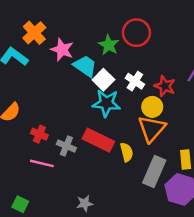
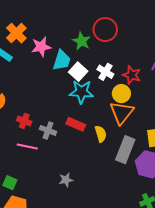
pink star: (62, 50) -> (41, 47), turned -30
cyan trapezoid: (85, 66) -> (62, 60), turned 75
red rectangle: (98, 140) -> (76, 124), size x0.7

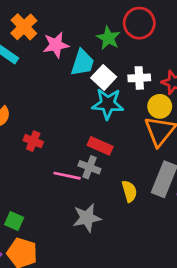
white cross: (105, 72) -> (139, 78), turned -35
gray cross: (48, 130) -> (89, 167), moved
yellow semicircle: (101, 134) -> (129, 191), moved
pink line: (27, 146) -> (67, 176), moved
gray star: (66, 180) -> (87, 218), size x1.5

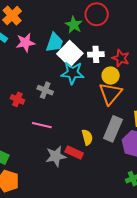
pink star: (56, 45) -> (25, 43), moved
white square: (104, 77) -> (70, 54), size x1.4
red rectangle: (100, 146) -> (74, 152), moved
gray cross: (89, 167) -> (45, 90), moved

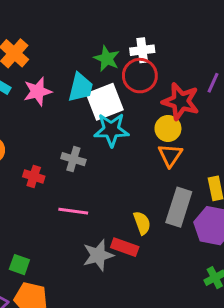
red circle: (97, 14) -> (140, 76), moved
white square: (70, 54) -> (105, 102), turned 30
white cross: (96, 54) -> (142, 50), moved
red star: (121, 58) -> (181, 101), size x1.4
orange triangle: (110, 94) -> (170, 155), size x0.7

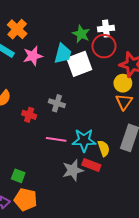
cyan star: (111, 130) -> (84, 140), moved

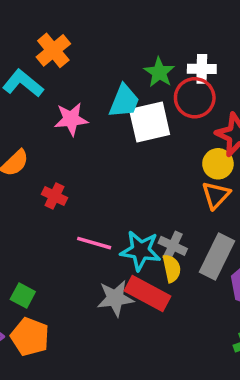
pink star: (33, 56) -> (71, 119), moved
gray cross: (57, 103) -> (173, 246), moved
red rectangle: (91, 165) -> (147, 293), size x1.4

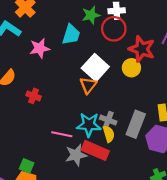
green star: (159, 72) -> (91, 15), turned 30
white square: (150, 122) -> (95, 67), moved, turned -30
orange triangle: (216, 195) -> (88, 85), moved
pink line: (94, 243) -> (62, 134), moved
green square: (23, 295) -> (27, 166), moved

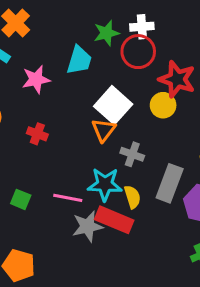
red cross: (34, 96) -> (37, 134), moved
gray cross: (108, 120) -> (132, 154), moved
green square: (27, 166) -> (21, 199), moved

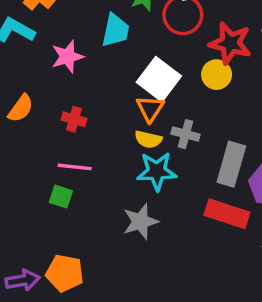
yellow semicircle: (132, 197) -> (148, 139), moved, turned 125
pink line: (68, 198) -> (75, 167), moved
red rectangle: (114, 220) -> (227, 214), moved

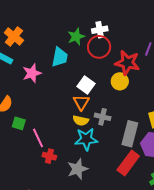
white square: (159, 79) -> (86, 85), size x0.7
red cross: (74, 119) -> (49, 156), moved
pink line: (75, 167) -> (38, 138), turned 60
green square: (61, 197) -> (19, 123), moved
red rectangle: (227, 214) -> (128, 163), turned -70

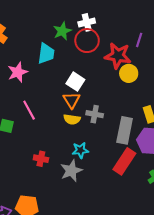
yellow circle: (120, 81) -> (129, 73), moved
pink line: (38, 138) -> (29, 110), moved
cyan star: (86, 139) -> (80, 150), moved, size x0.7

